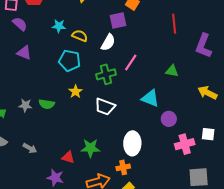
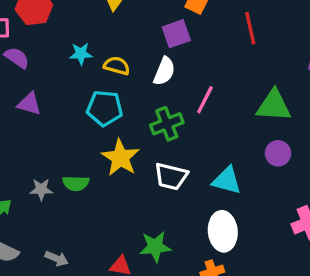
red line: (174, 24) -> (250, 28), moved
green triangle: (172, 71) -> (274, 106), size x1.6
yellow star: (76, 92) -> (120, 158), size x1.6
cyan triangle: (150, 98) -> (227, 180), moved
purple circle: (169, 119) -> (278, 153), moved

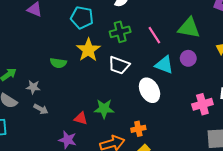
pink line: (205, 100) -> (154, 35), moved, turned -66
cyan triangle: (227, 180) -> (164, 65), moved
gray star: (41, 189) -> (33, 87), moved
white ellipse: (223, 231) -> (150, 90), moved, turned -30

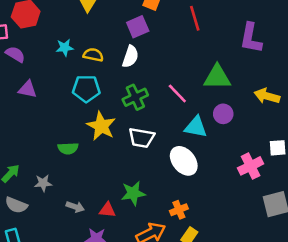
gray arrow: (41, 109) -> (75, 207), moved

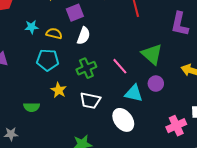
purple square: (138, 27) -> (75, 13), moved
green triangle: (217, 77) -> (152, 54), turned 40
yellow star: (101, 126) -> (59, 90), size x0.7

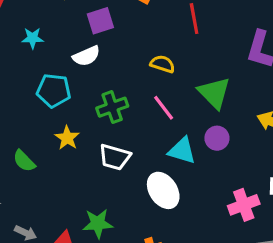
yellow semicircle: (54, 33) -> (162, 64), moved
white semicircle: (84, 36) -> (86, 56), moved, turned 42
green semicircle: (32, 107) -> (24, 161), turned 42

